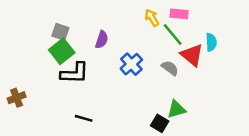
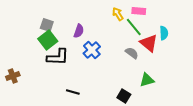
blue cross: (131, 64) -> (92, 50), moved
green triangle: (176, 109) -> (147, 80), moved
black line: (84, 118) -> (73, 92), moved

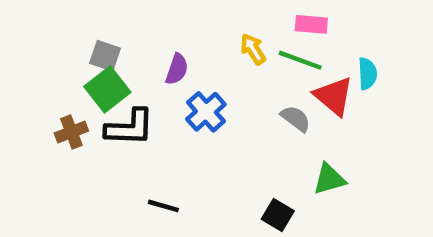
yellow arrow: (118, 14) -> (253, 49), moved
green line: (134, 27) -> (300, 60), turned -30
brown cross: (13, 76) -> (71, 132), moved

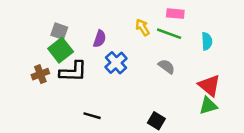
red triangle: (334, 96) -> (209, 85), moved
green triangle: (329, 179) -> (208, 106), moved

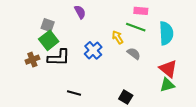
yellow arrow: (143, 27) -> (118, 37), moved
purple semicircle: (100, 39) -> (80, 12), moved, turned -48
cyan semicircle: (207, 41) -> (166, 33), size x1.6

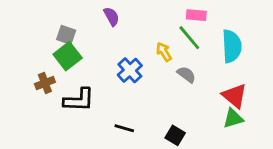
green line: (136, 27) -> (189, 38), turned 30
black L-shape: (59, 58) -> (79, 100), moved
black line: (74, 93) -> (124, 128), moved

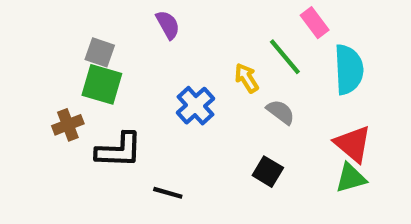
pink rectangle: (196, 15) -> (315, 23), moved, turned 48
green square: (68, 56) -> (102, 84), turned -36
black line: (124, 128) -> (168, 193), moved
black square: (175, 135) -> (268, 172), moved

